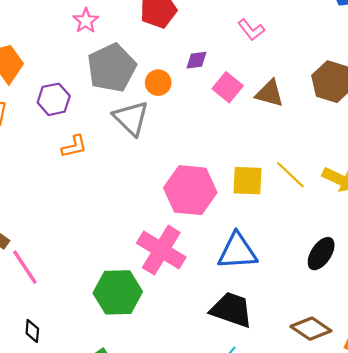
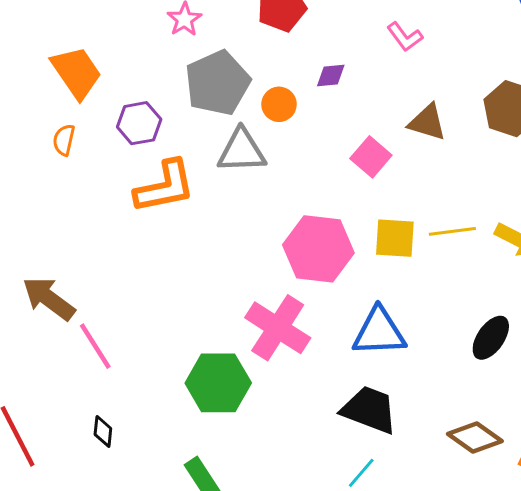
pink square: (228, 87) -> (371, 157), moved
gray triangle: (131, 118) -> (242, 151), turned -48
orange L-shape: (74, 146) -> (165, 187), size x1.8
yellow line: (290, 175) -> (452, 231), turned -52

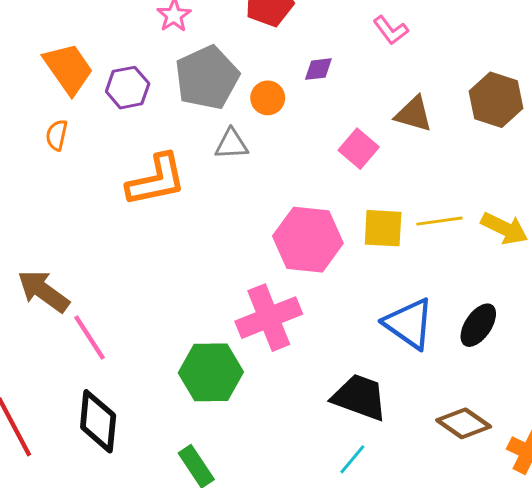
purple hexagon: (139, 123) -> (128, 88), moved
gray triangle: (242, 151) -> (231, 144), size x0.7
pink cross: (278, 328) -> (269, 318), turned 36
blue triangle: (379, 332) -> (409, 324), moved, turned 38
black diamond: (103, 432) -> (98, 421), size x2.0

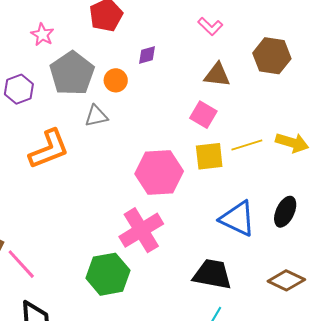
pink L-shape: (391, 30) -> (210, 26), moved
pink square: (359, 149) -> (203, 115), moved

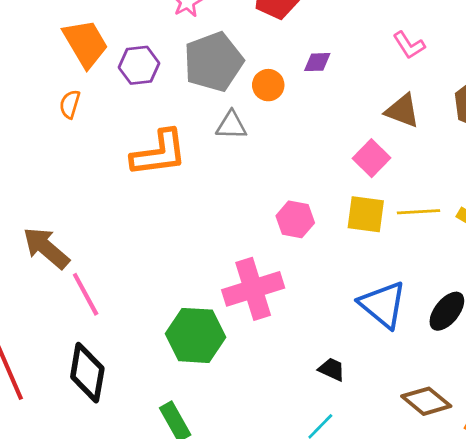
pink hexagon: (159, 173) -> (295, 219), size x0.6
black trapezoid: (212, 274) -> (332, 369), size x0.5

